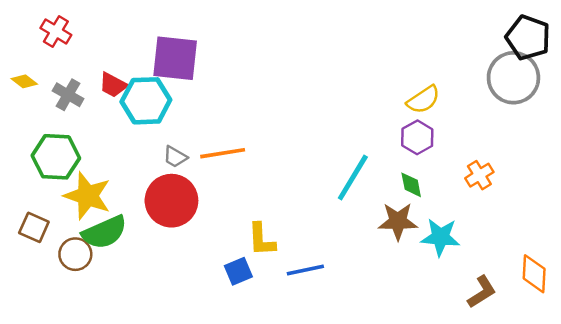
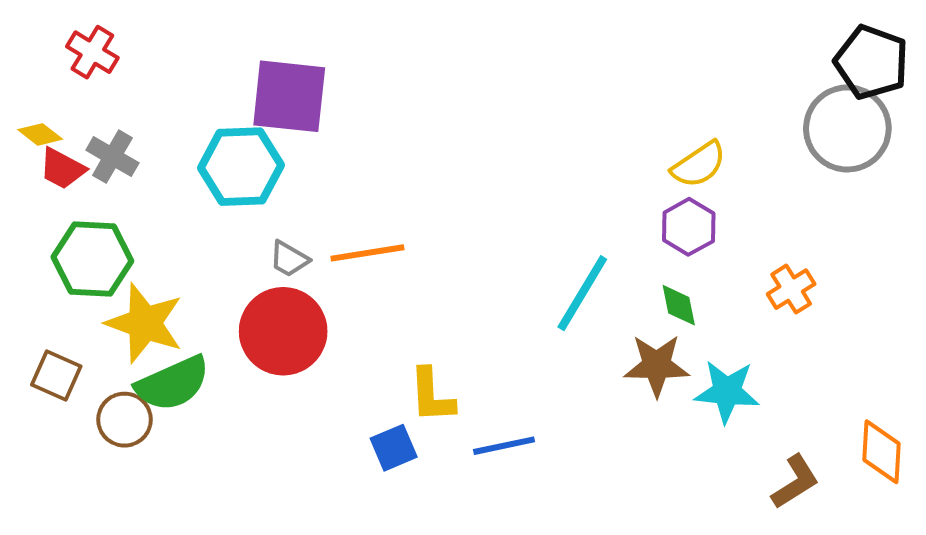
red trapezoid: (113, 85) -> (62, 169), moved

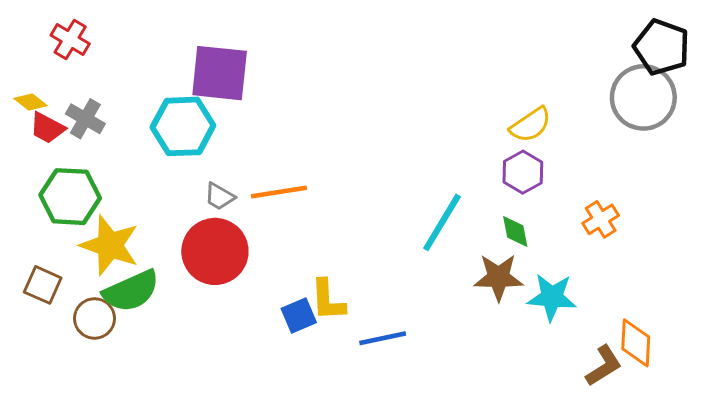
blue square: (394, 448) -> (299, 315), moved
orange diamond: (882, 452) -> (636, 343), moved

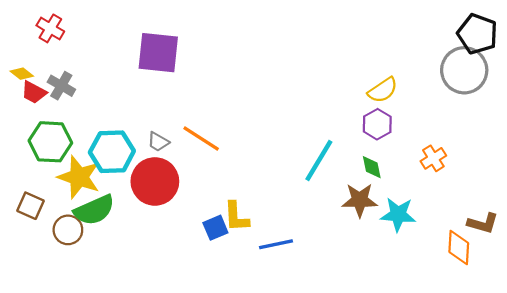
cyan hexagon: (183, 126) -> (112, 152), moved
orange line: (279, 192) -> (201, 139), turned 42
brown L-shape: (604, 366) -> (483, 223), moved, turned 48

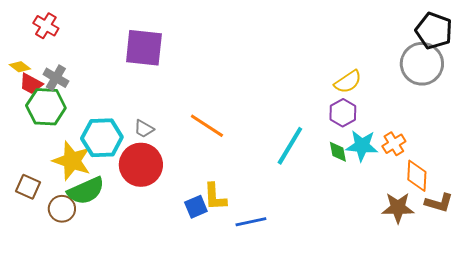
orange line: (201, 139) -> (207, 126), moved
green hexagon: (50, 142) -> (46, 107), moved
brown star: (360, 200) -> (398, 208), moved
cyan star: (398, 214) -> (362, 146), moved
orange diamond: (459, 247) -> (417, 176), moved

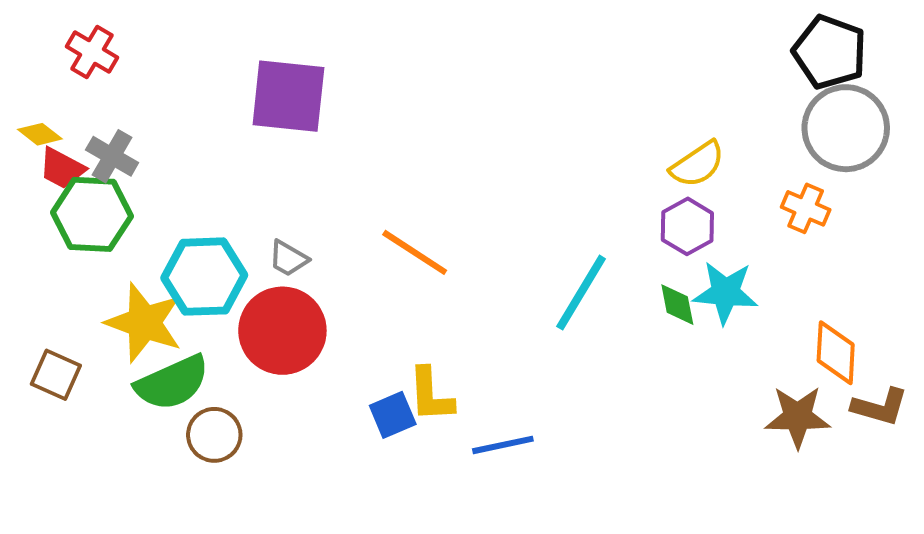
black pentagon: (434, 31) -> (830, 52), moved
orange cross: (394, 144) -> (806, 208), moved, turned -35
brown circle: (62, 209) -> (214, 435), moved

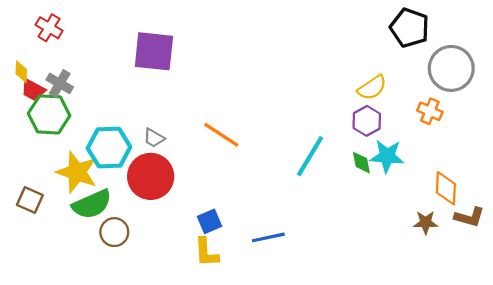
black pentagon: (830, 52) -> (410, 28), moved
yellow diamond: (40, 134) -> (21, 72), turned 55
yellow L-shape: (431, 395) -> (206, 252), moved
brown star: (798, 417) -> (426, 222), size x0.7

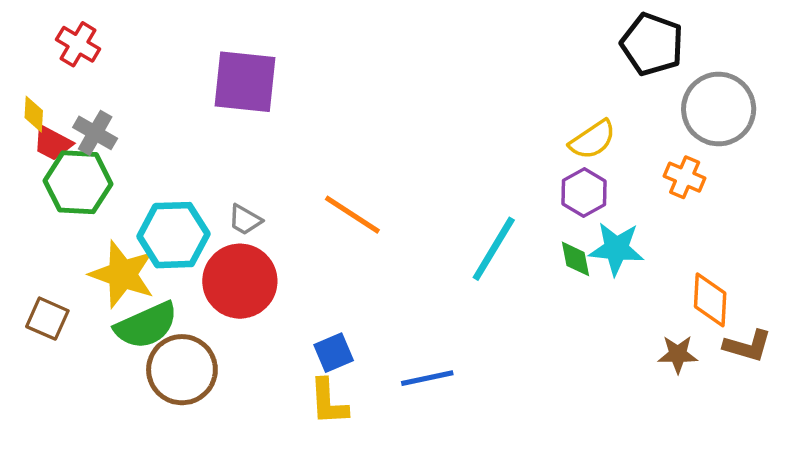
brown circle: (114, 232) -> (182, 370), size x1.5

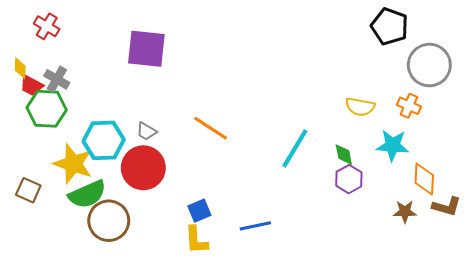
yellow semicircle: (593, 140) -> (360, 107), moved, turned 44
purple hexagon: (584, 193) -> (349, 179), moved
cyan star: (616, 249) -> (393, 145), moved

